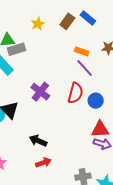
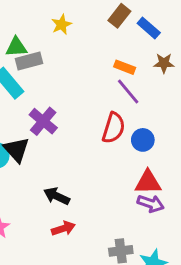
blue rectangle: (88, 18) -> (149, 28), moved
brown rectangle: (67, 21) -> (119, 16), moved
purple cross: (40, 92) -> (43, 121), moved

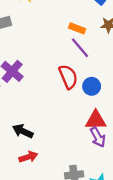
red semicircle: (113, 128) -> (68, 77), turned -40
purple arrow: (151, 204) -> (98, 137), turned 42

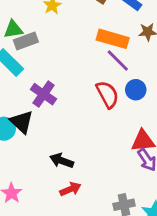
orange rectangle: (77, 28) -> (113, 39), size x1.6
blue circle: (92, 86) -> (136, 90), moved

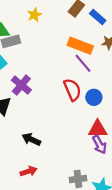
blue circle: (136, 90) -> (94, 97), moved
red arrow: (70, 189) -> (29, 171), moved

